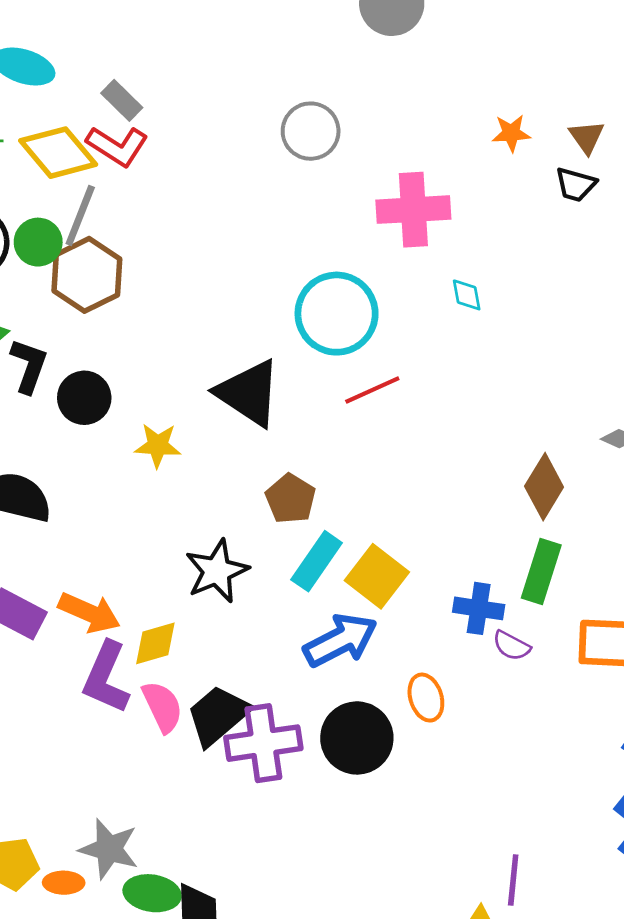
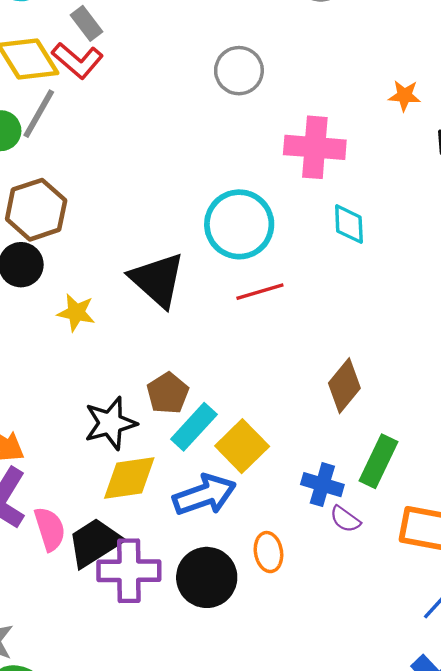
brown hexagon: (87, 275) -> (36, 210), moved
cyan diamond: (467, 295) -> (349, 224), size x1.4
brown diamond: (544, 487) -> (344, 386), moved
brown pentagon: (290, 499) -> (168, 393), moved
yellow diamond: (155, 643) -> (129, 478), moved, size x1.4

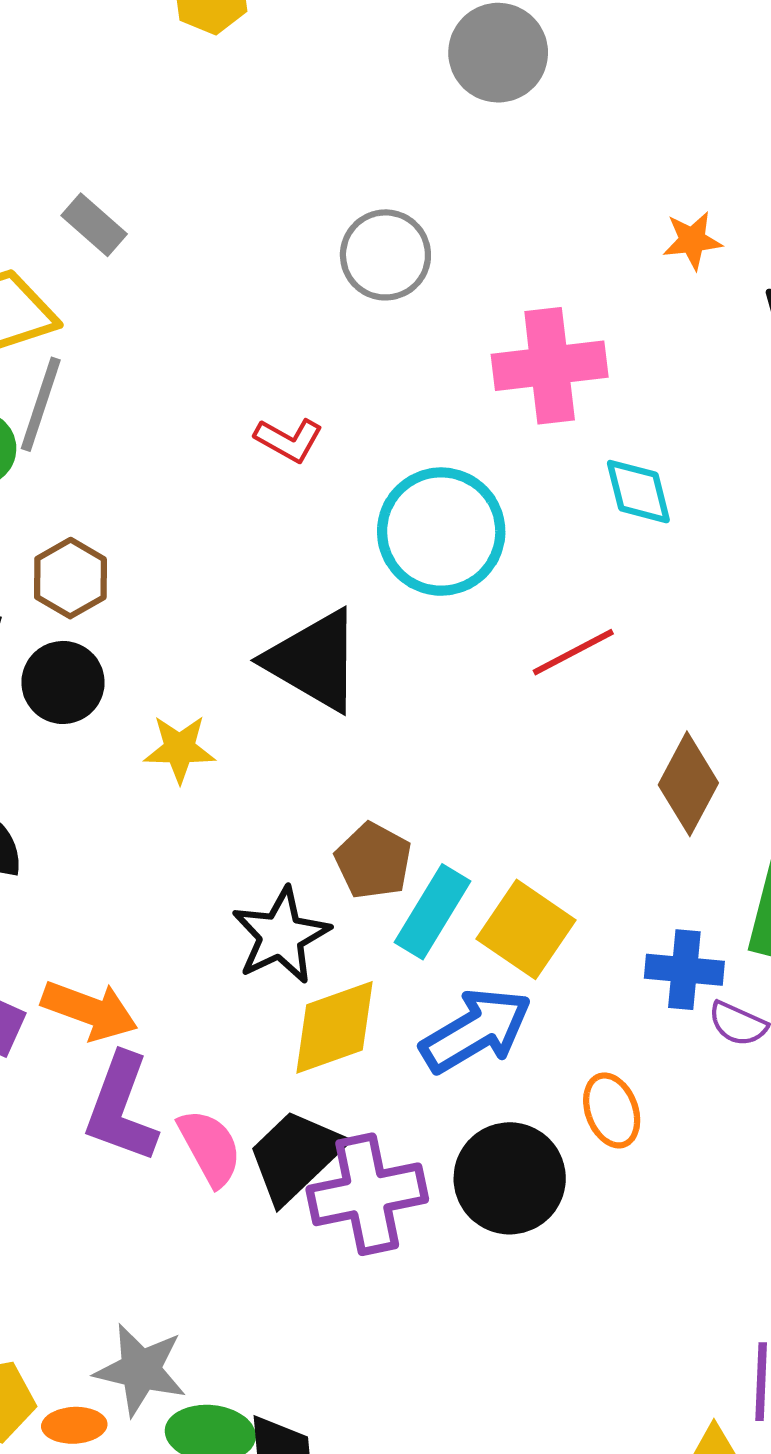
red L-shape: (78, 60) -> (289, 440), moved, size x0.7
brown hexagon: (36, 210) -> (70, 578), size x0.7
red line: (260, 292) -> (573, 652), moved

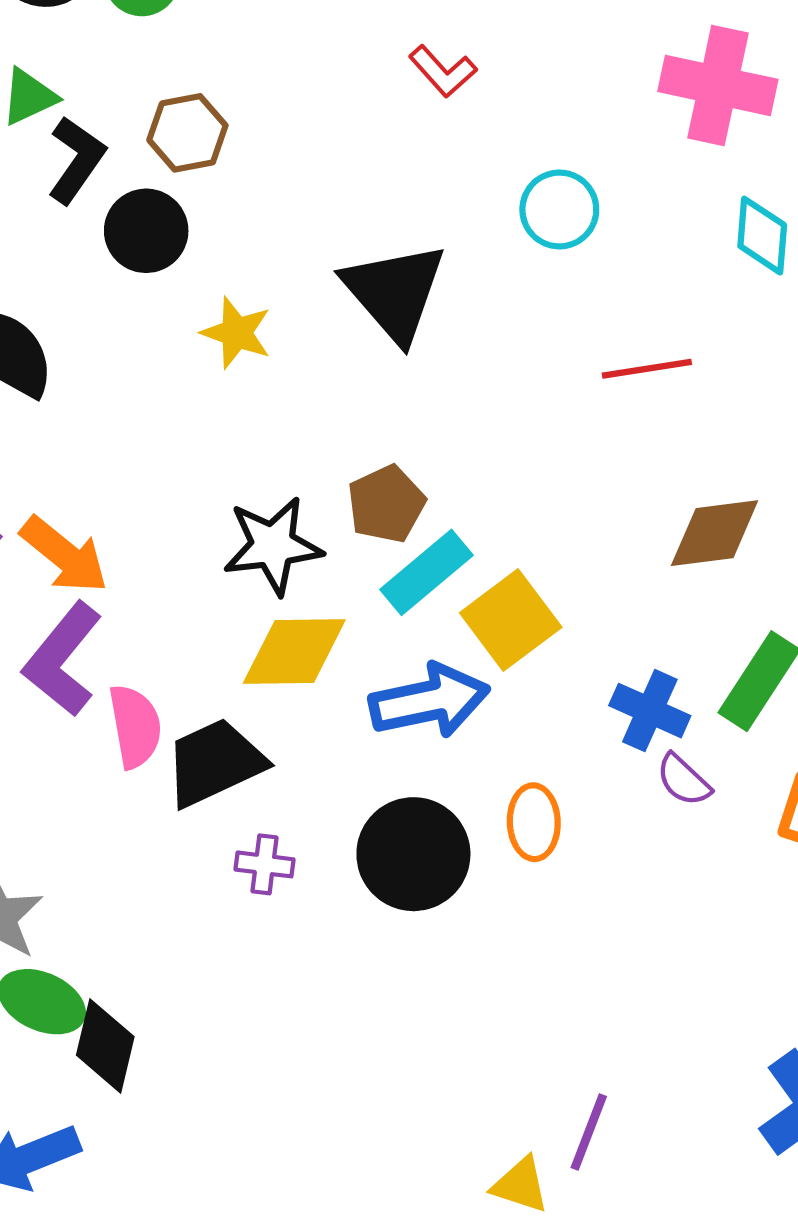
cyan circle: (441, 532) -> (559, 209), size x0.6
brown diamond: (688, 784) -> (715, 533), turned 36
purple cross: (367, 1194) -> (264, 864), moved, size x0.5

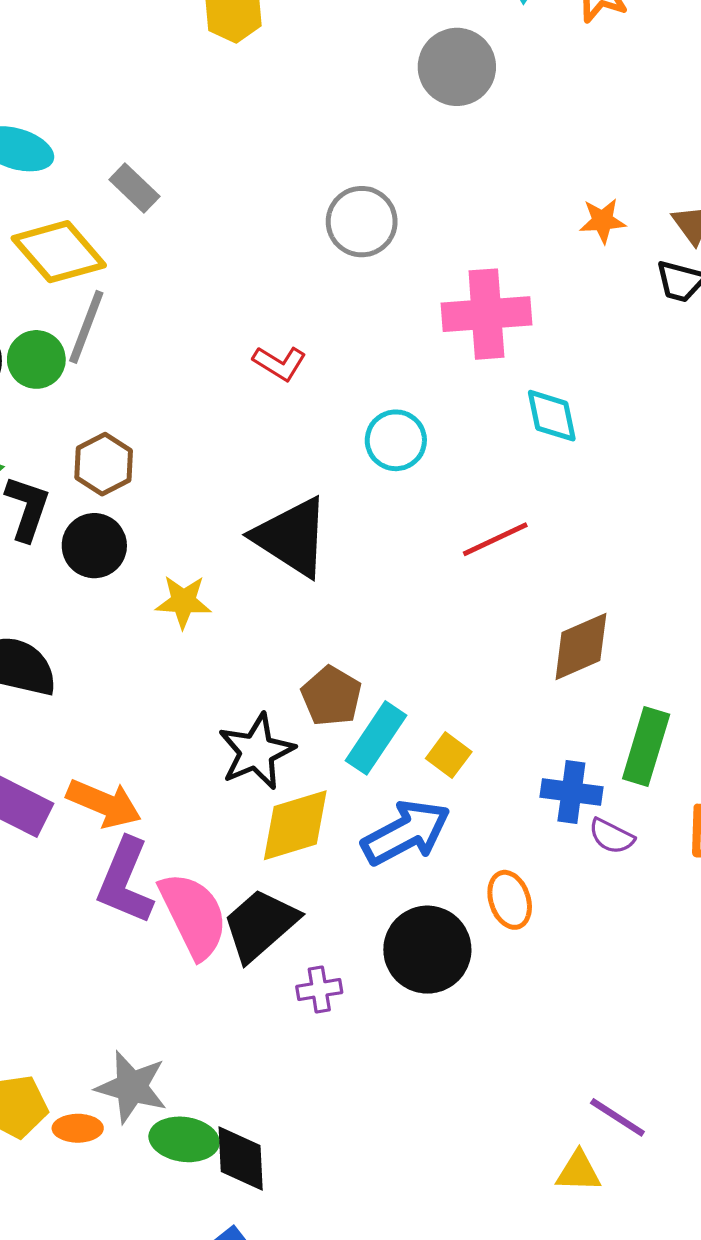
yellow square: (511, 620) -> (449, 755), size x0.6
pink semicircle: (135, 726) -> (193, 915), size x1.4
purple line: (589, 1132) -> (617, 1117), turned -62

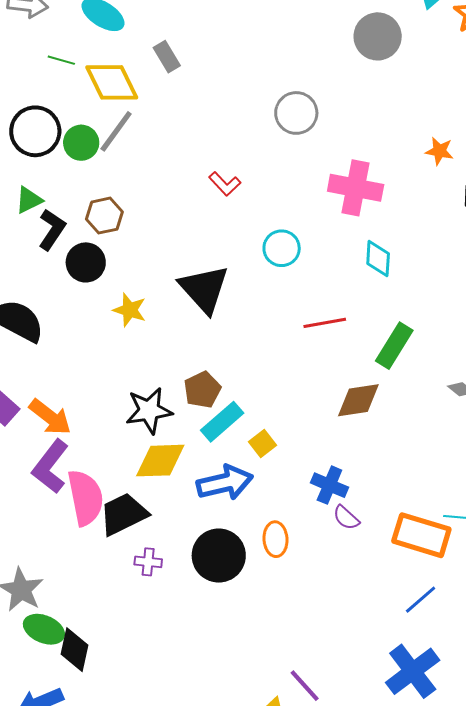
green rectangle: (646, 746) -> (394, 346), moved

